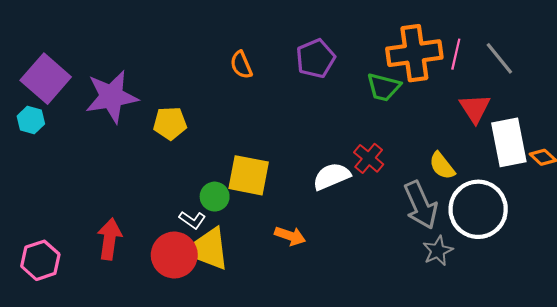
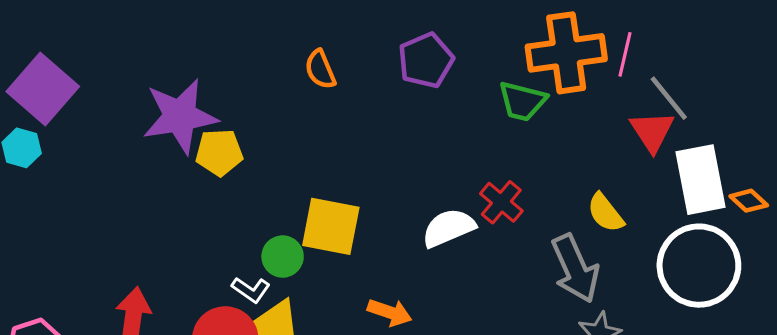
gray line: (499, 58) -> (669, 98), moved
purple star: (112, 97) -> (180, 116), moved
white circle: (478, 209) -> (699, 266), moved

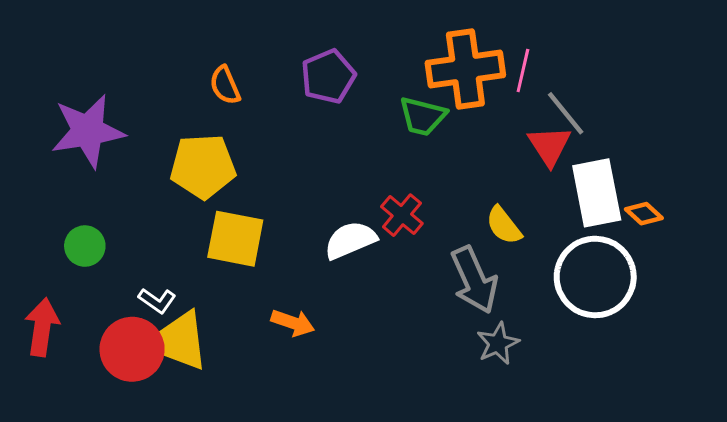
yellow pentagon: (219, 152) -> (203, 166), moved, size x1.4
green circle: (283, 257) -> (85, 246), moved

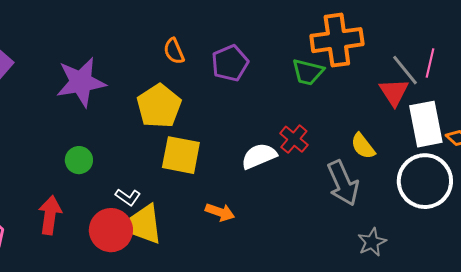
pink line: (523, 70) -> (430, 63), moved
purple pentagon: (328, 76) -> (230, 63), moved
yellow pentagon: (203, 166) -> (159, 106), turned -30
gray star: (498, 343) -> (372, 242), moved

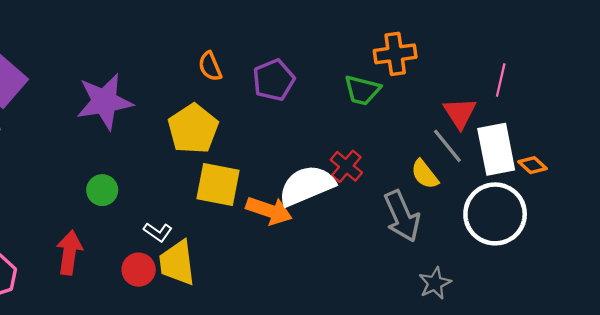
orange cross: (337, 40) -> (395, 54), size x0.7
gray line: (405, 70) -> (447, 146), moved
white semicircle: (259, 156) -> (307, 186), size x1.4
orange arrow: (220, 212) -> (269, 211), moved, size x1.4
red circle: (111, 230) -> (139, 270), size x0.7

